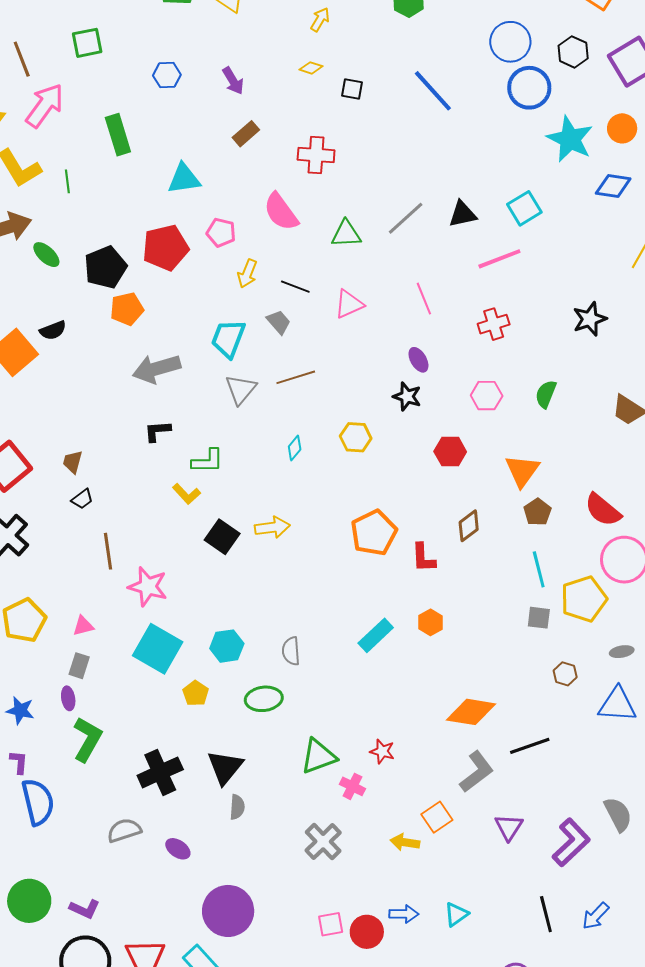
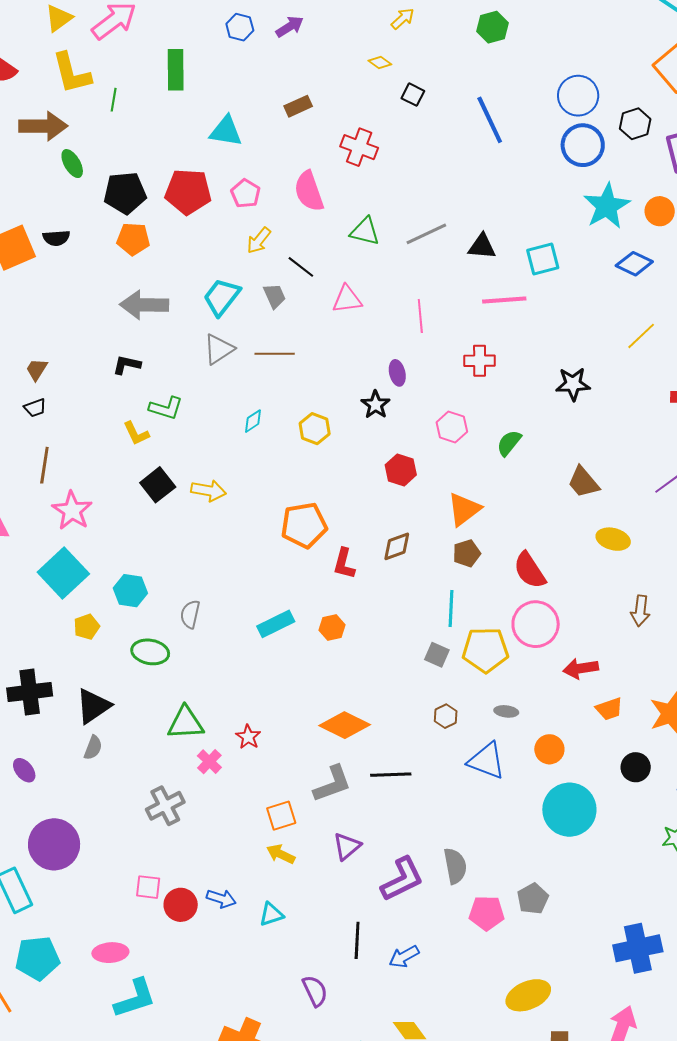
purple arrow: (233, 81) -> (290, 27), moved, turned -108
yellow arrow: (405, 842) -> (281, 854), moved

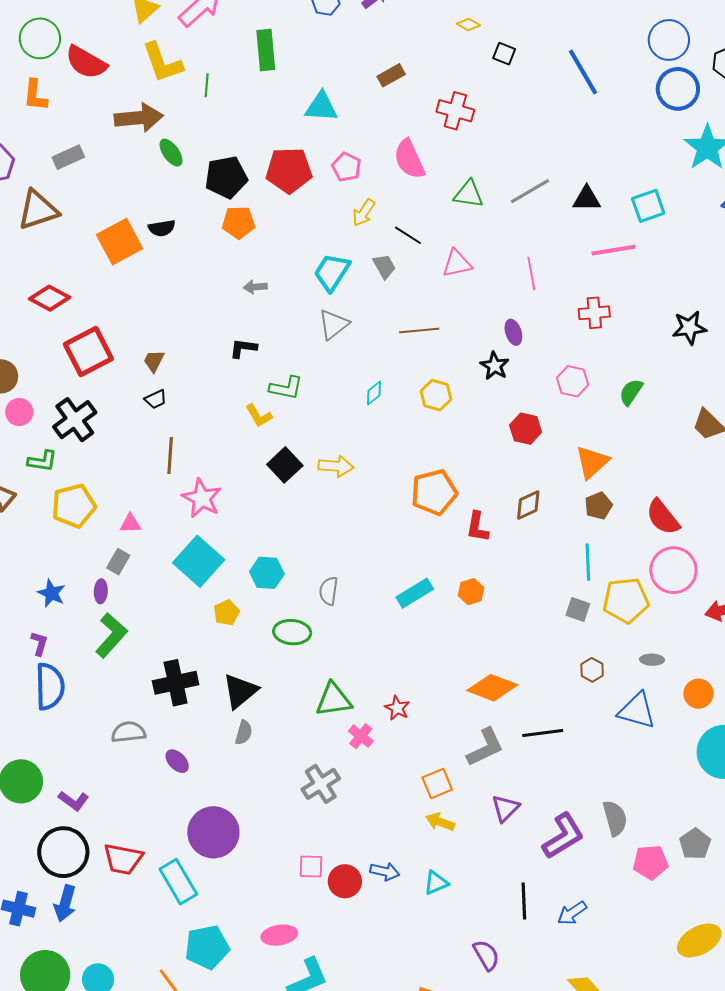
gray arrow: (144, 305) -> (255, 287), size x0.5
brown line: (275, 354) -> (419, 331), moved

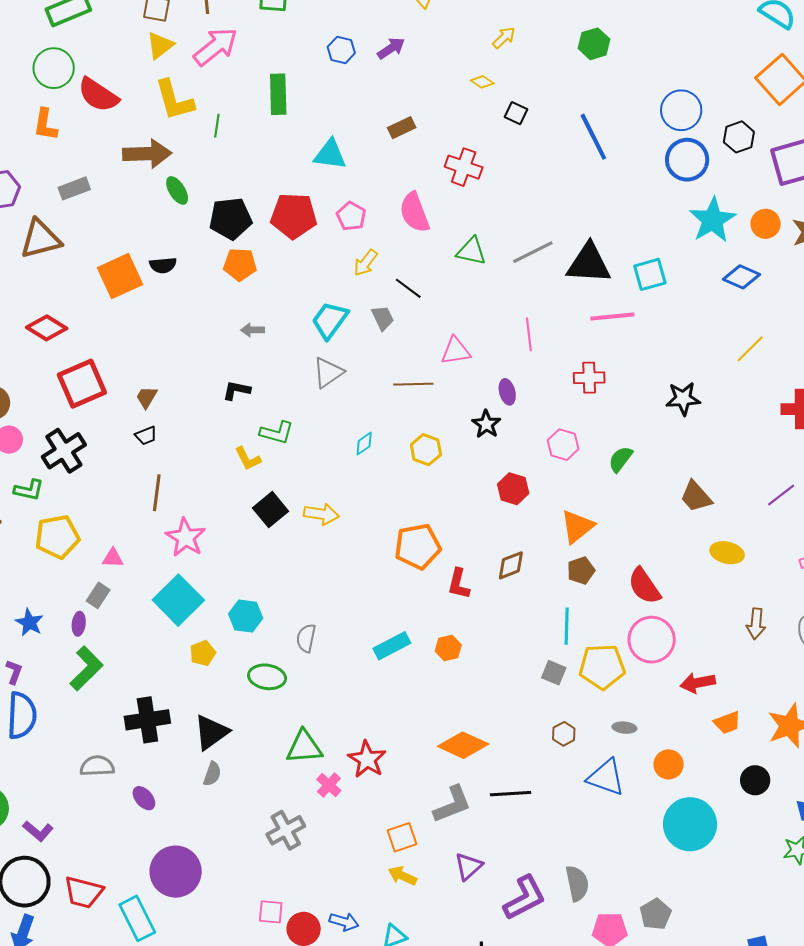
black triangle: (587, 199) -> (589, 263), size x1.6
pink triangle: (457, 263) -> (456, 351), moved
red star: (397, 708) -> (367, 759), size x1.5

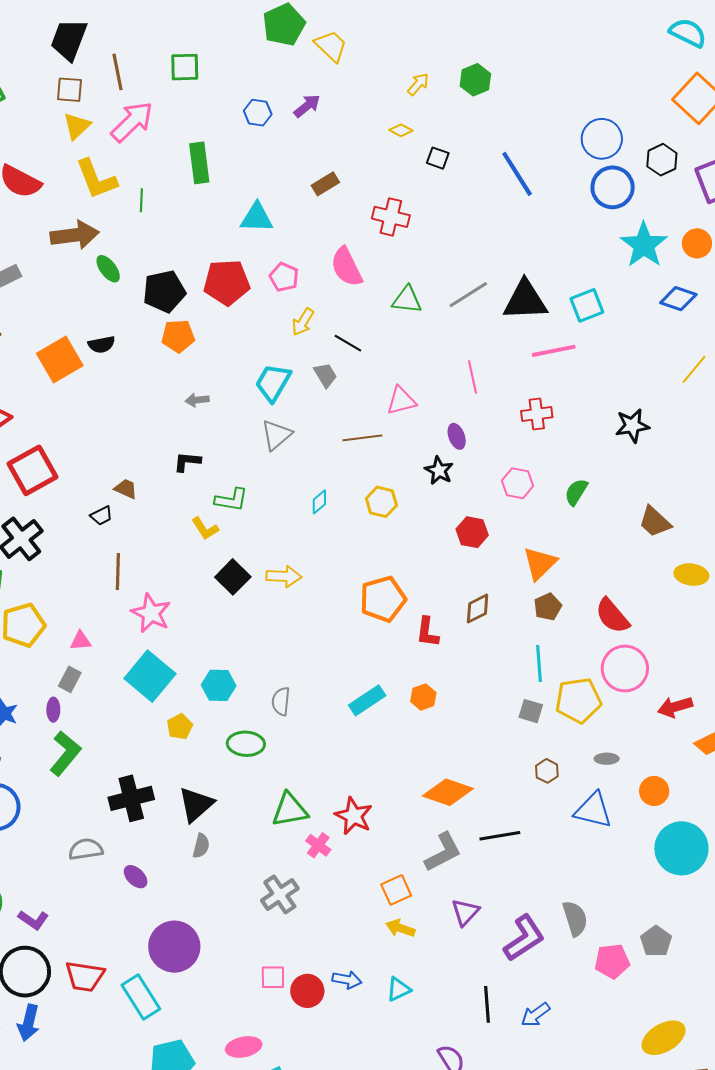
green hexagon: (594, 44) -> (475, 80), moved
brown trapezoid: (147, 397) -> (126, 489), moved, turned 90

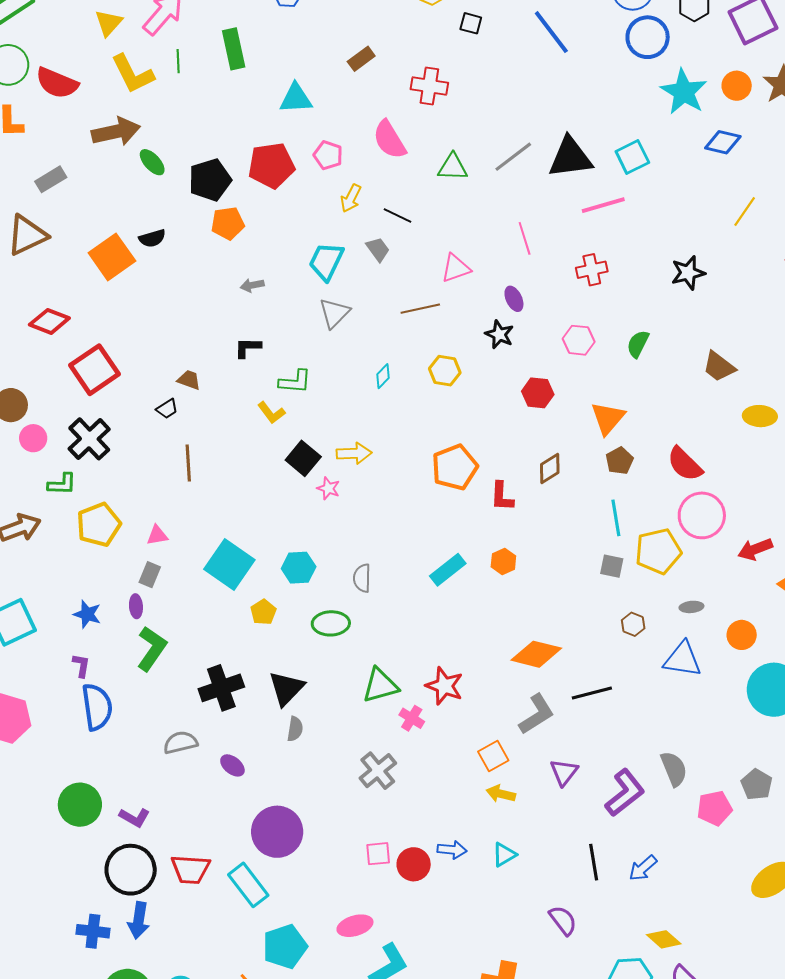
green line: (141, 200) -> (178, 61), moved
pink star: (151, 613) -> (328, 488), moved, size x0.6

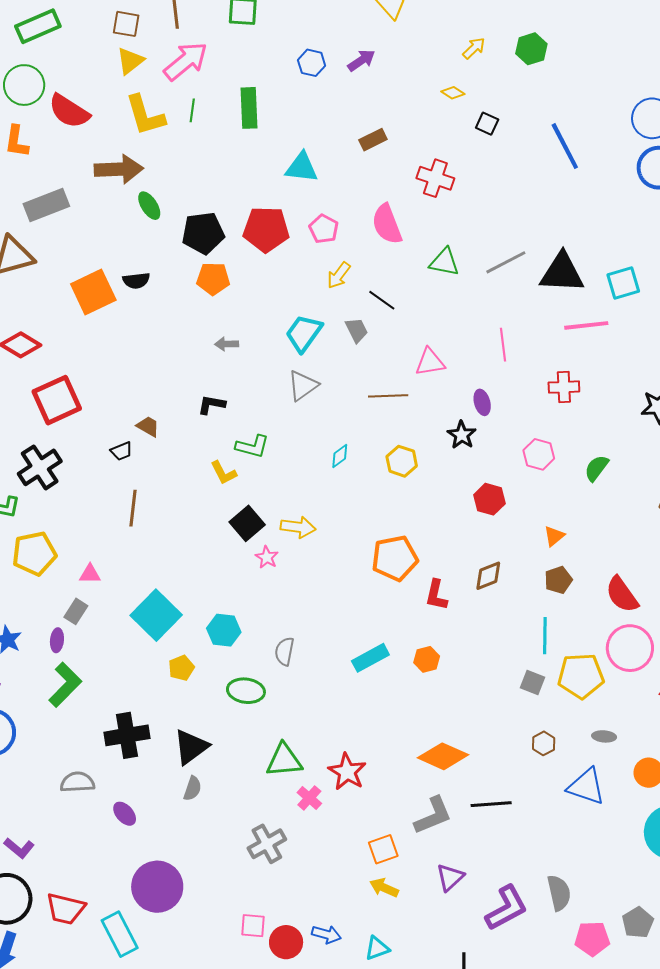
gray rectangle: (51, 179) -> (46, 205), size x1.4
orange triangle: (608, 418) -> (554, 536), size x0.6

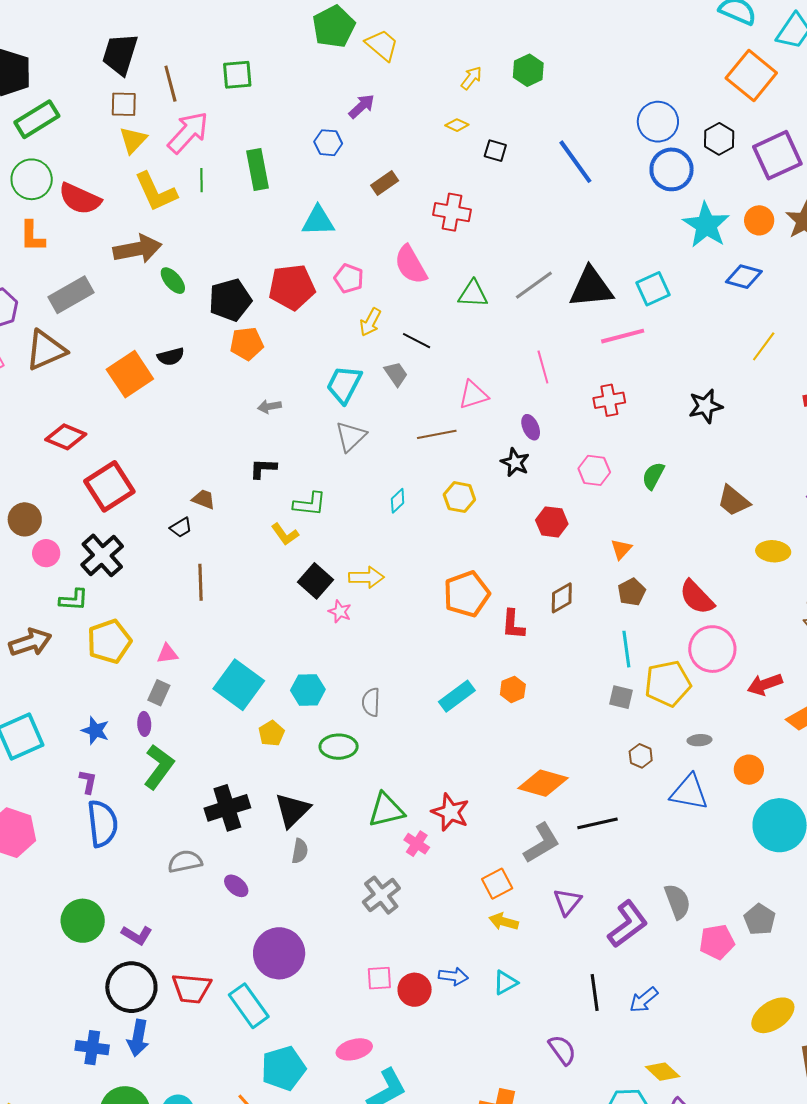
blue hexagon: (312, 63) -> (328, 143), moved

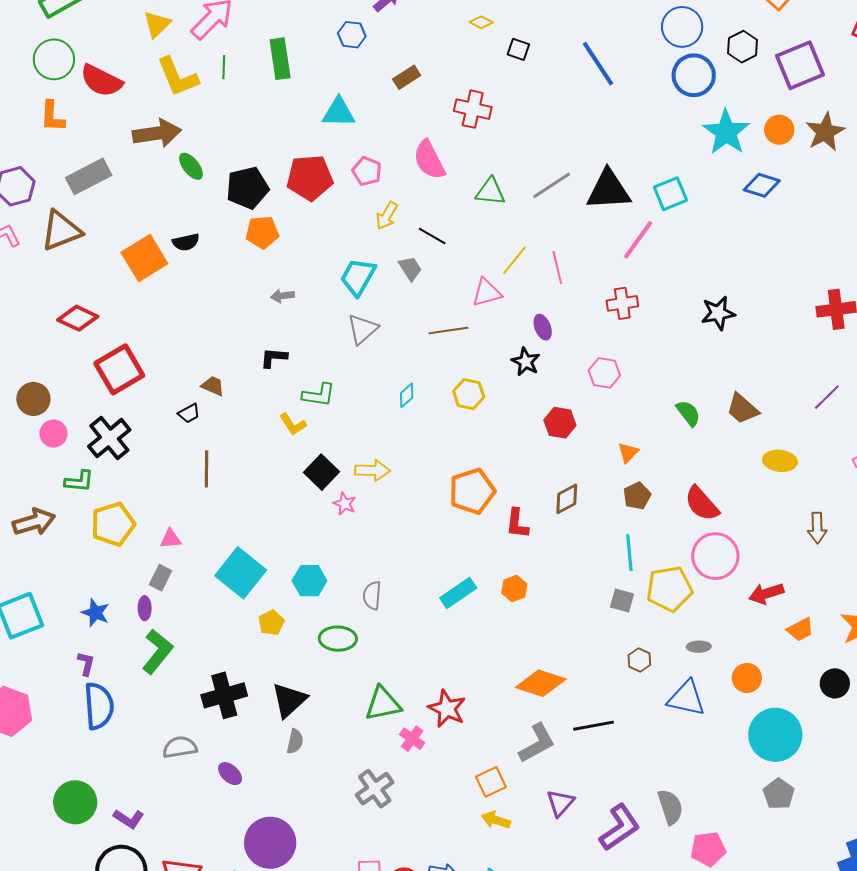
pink line: (623, 336) -> (638, 240), turned -42
yellow line: (764, 346) -> (514, 260), moved
green semicircle: (653, 476) -> (688, 413), moved, turned 112
gray pentagon: (760, 919) -> (779, 794), moved

